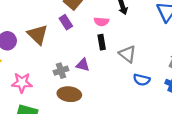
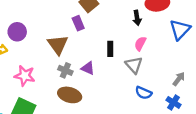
pink semicircle: (101, 22) -> (140, 44), moved, turned 104
brown triangle: (38, 35) -> (58, 45), moved
gray cross: (61, 71) -> (65, 70), turned 32

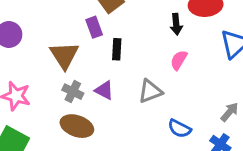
black rectangle: (110, 49) -> (117, 49), moved
gray triangle: (134, 65) -> (150, 91), moved, turned 48

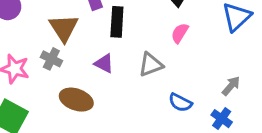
black rectangle: (117, 49) -> (117, 22), size x1.4
gray cross: (73, 92) -> (51, 59), moved

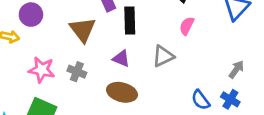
gray cross: (51, 59) -> (77, 72), moved
brown ellipse: (76, 100) -> (122, 92), moved
blue semicircle: (180, 103) -> (201, 100), moved, turned 30

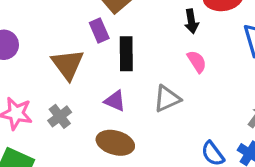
pink semicircle: (187, 26) -> (197, 62), turned 120
gray cross: (77, 72) -> (60, 116), turned 30

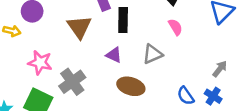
gray cross: (60, 116) -> (72, 82), moved, size x1.5
brown ellipse: (115, 143) -> (131, 86), moved

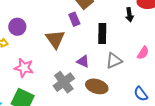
black rectangle: (123, 20) -> (102, 33), moved
pink semicircle: (175, 27) -> (143, 53), moved, turned 64
gray cross: (72, 82) -> (64, 82), moved

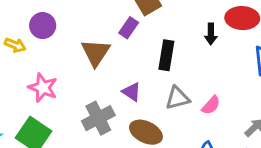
purple rectangle: (74, 19) -> (129, 28), turned 48
pink semicircle: (143, 53) -> (211, 105), moved

